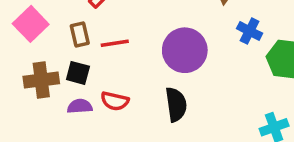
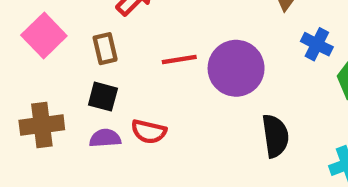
red line: (115, 43) -> (179, 60), moved
brown cross: (41, 80) -> (42, 125), moved
black semicircle: (176, 105) -> (275, 136), moved

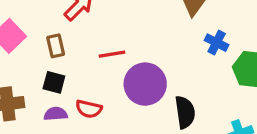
purple circle: (236, 68) -> (145, 84), moved

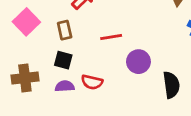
purple circle: (145, 84) -> (138, 62), size x0.7

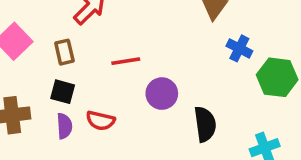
purple semicircle: (65, 86) -> (64, 126), turned 90

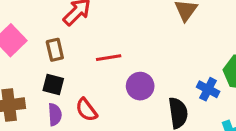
blue cross: (239, 48) -> (208, 89), moved
red semicircle: (100, 121) -> (86, 110), turned 40

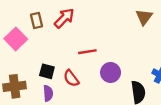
brown rectangle: (55, 50) -> (37, 20), moved
red semicircle: (86, 110) -> (71, 78), moved

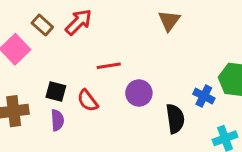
brown triangle: (144, 17) -> (169, 21), moved
brown rectangle: (37, 20) -> (42, 25), turned -35

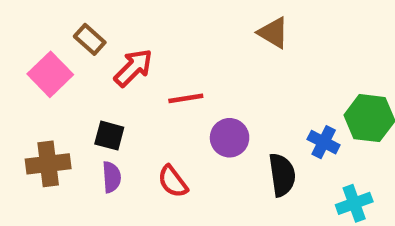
brown triangle: (169, 21) -> (273, 33), turned -35
red arrow: (79, 22) -> (133, 68), moved
red semicircle: (88, 101) -> (173, 181), moved

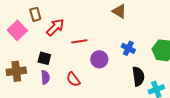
brown rectangle: (90, 39) -> (35, 14), turned 32
blue cross: (324, 142) -> (128, 48), moved
black semicircle: (282, 175) -> (138, 76), moved

